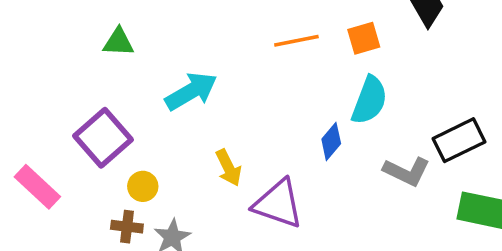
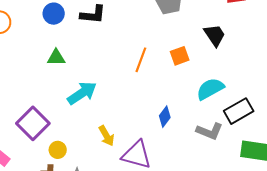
orange line: (296, 41) -> (141, 60), turned -55
green triangle: (118, 42) -> (56, 58), moved
cyan semicircle: (369, 100) -> (210, 89), moved, turned -136

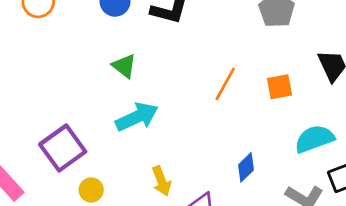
green triangle: (56, 58) -> (124, 66), moved, turned 30

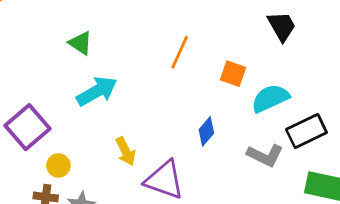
orange square: (280, 87) -> (233, 74), moved, turned 35

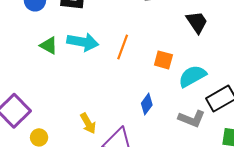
cyan arrow: (97, 91) -> (83, 42), moved, turned 44

